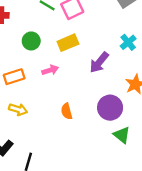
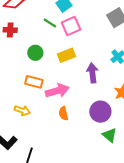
purple arrow: (99, 62) -> (92, 73), turned 132
pink arrow: (50, 70) -> (57, 91), moved, size x1.6
orange rectangle: (14, 77) -> (34, 82), moved, turned 30

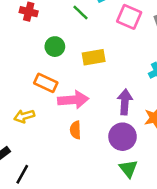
pink square: (71, 26) -> (129, 17), moved, turned 36
purple arrow: (92, 73) -> (125, 102), moved
yellow arrow: (22, 111) -> (24, 116), turned 133

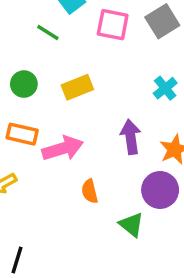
orange semicircle: (75, 130) -> (90, 191), moved
purple circle: (123, 137) -> (160, 190), moved
green triangle: (128, 169) -> (131, 225), moved

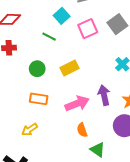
pink square: (113, 25) -> (88, 29), turned -30
pink arrow: (63, 148) -> (77, 104), moved
green triangle: (131, 225) -> (98, 150), moved

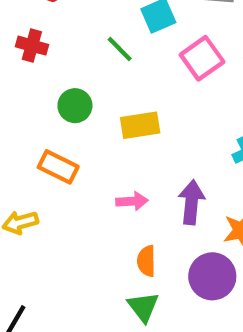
pink square: (88, 29) -> (202, 58), turned -30
pink arrow: (77, 104) -> (132, 201), size x0.6
orange semicircle: (82, 130) -> (146, 261), moved

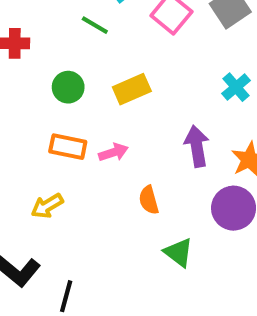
pink arrow: (132, 201) -> (113, 152), moved
orange semicircle: (146, 261) -> (149, 200), moved

